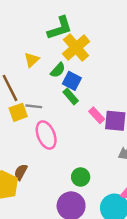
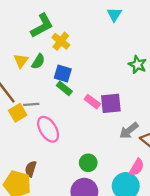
yellow cross: (76, 48) -> (61, 41), size x0.7
green semicircle: (58, 70) -> (38, 61), moved

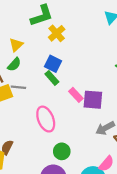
green semicircle: (38, 61) -> (14, 64), moved
pink ellipse: (48, 129) -> (46, 119), moved

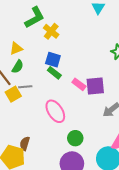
yellow triangle: (16, 45) -> (16, 48), turned 32

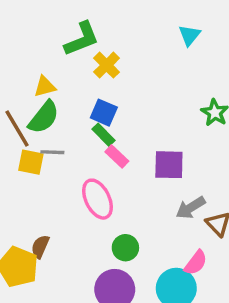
green semicircle: (18, 67) -> (44, 117), size x1.5
pink rectangle: (79, 84) -> (117, 156), moved
yellow square: (13, 94) -> (31, 162), turned 35

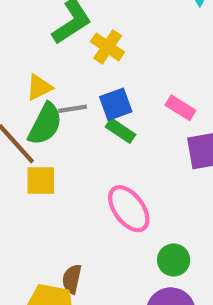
blue square: (104, 113) -> (116, 104), turned -32
gray line: (52, 152) -> (73, 109), moved
pink rectangle: (117, 156) -> (180, 108), moved

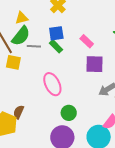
gray line: (73, 109) -> (34, 46), moved

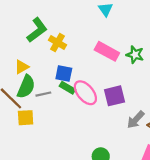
blue square: (56, 33) -> (64, 73), turned 35
pink rectangle: (87, 41) -> (107, 51), moved, size x1.5
pink ellipse: (52, 84) -> (85, 93), moved

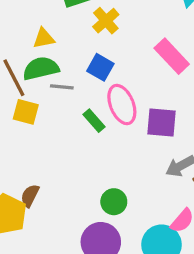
green semicircle: (26, 87) -> (41, 68), turned -145
green rectangle: (67, 88) -> (94, 121), moved

